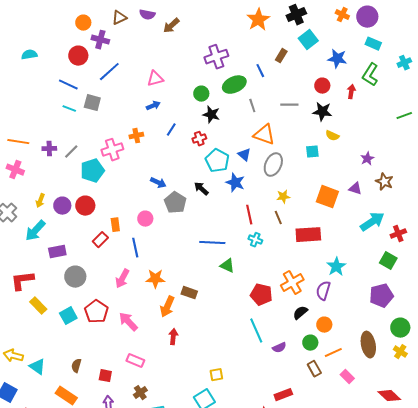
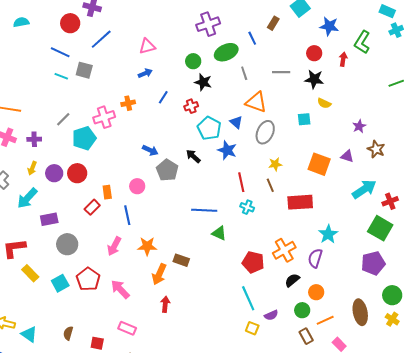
cyan rectangle: (373, 44) -> (387, 11), moved
purple cross: (49, 149) -> (34, 139), moved
green square: (388, 261) -> (380, 228), size x1.4
yellow square: (216, 375) -> (252, 328), moved, turned 32

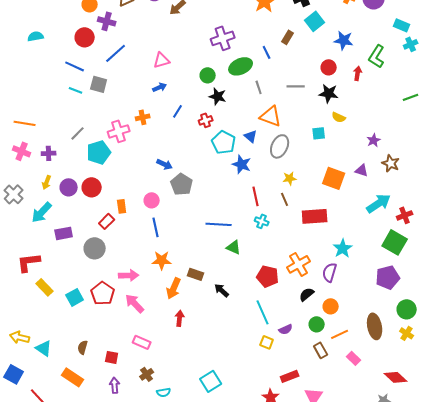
black arrow: (193, 156) -> (222, 290), moved
blue line: (127, 215) -> (156, 227), moved
gray circle: (67, 244) -> (95, 248), moved
pink arrow: (114, 246) -> (129, 275), moved, turned -120

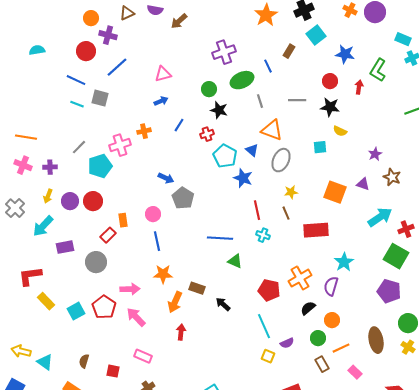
purple pentagon: (388, 277) -> (389, 291), turned 30

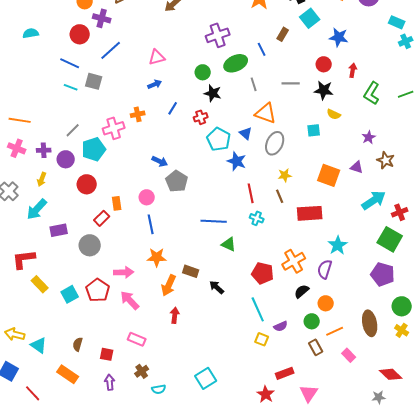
green L-shape: (378, 70) -> (372, 93), moved
purple circle: (70, 201) -> (66, 159), moved

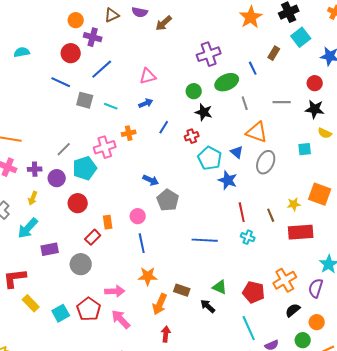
cyan line: (71, 87) -> (111, 106), moved
yellow star: (285, 175) -> (294, 204), moved
green triangle: (229, 244) -> (220, 287), moved

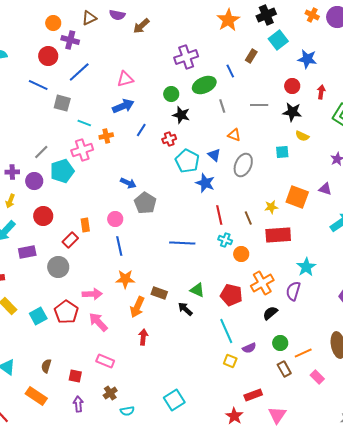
blue arrow: (146, 103) -> (123, 106), size x1.5
cyan line: (111, 106) -> (84, 123), moved
orange triangle: (257, 132) -> (234, 135), size x0.6
red circle: (78, 203) -> (43, 216), moved
orange circle: (317, 322) -> (241, 254), moved

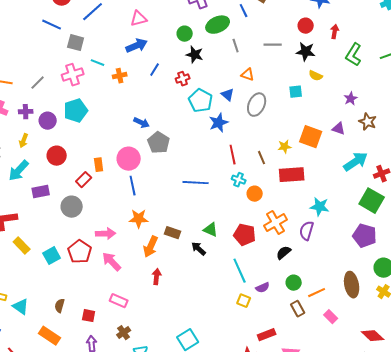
pink cross: (82, 150) -> (73, 75), moved
gray line: (41, 152) -> (38, 83), moved
blue star: (205, 183) -> (219, 123), turned 30
pink circle: (115, 219) -> (129, 159), size x1.5
cyan star: (306, 267) -> (320, 207), turned -30

